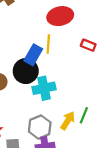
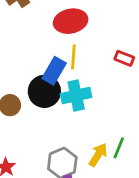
red ellipse: (60, 16) -> (71, 21), moved
cyan cross: (44, 88) -> (76, 96), moved

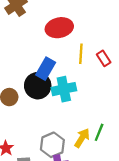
yellow line: (73, 57) -> (81, 54), moved
red rectangle: (124, 58) -> (104, 58), turned 35

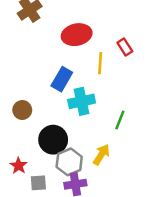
red rectangle: (104, 58) -> (125, 47), moved
black circle: (38, 86) -> (53, 140), moved
green line: (99, 132) -> (120, 120), moved

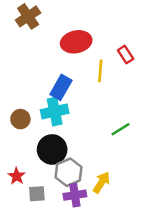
cyan cross: (82, 101) -> (55, 111), moved
green line: (120, 120) -> (120, 129), turned 36
yellow arrow: (101, 155) -> (101, 182), moved

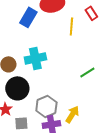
blue rectangle: (61, 87) -> (28, 17), moved
black circle: (52, 149) -> (17, 88), moved

